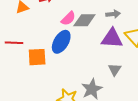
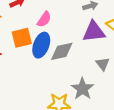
gray diamond: (84, 20) -> (62, 51), moved
orange square: (37, 57) -> (22, 38), moved

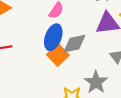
orange square: (22, 38) -> (58, 55), moved, turned -30

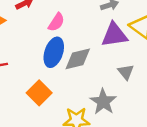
orange square: (58, 55) -> (39, 93), moved

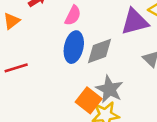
orange square: (39, 93) -> (89, 100), moved
gray star: (103, 102) -> (109, 89), moved

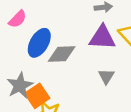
pink semicircle: (73, 15) -> (18, 19), moved
gray star: (109, 89) -> (20, 85), moved

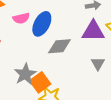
pink semicircle: (18, 19) -> (21, 18), turned 35
blue ellipse: (39, 43) -> (42, 24), moved

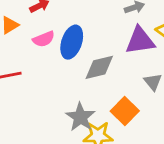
gray star: (25, 74) -> (80, 117), moved
orange square: (40, 82) -> (125, 111), moved

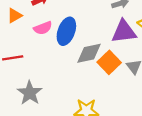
orange square: (125, 111) -> (109, 62), moved
gray star: (80, 117) -> (30, 93), moved

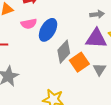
gray diamond: (89, 53) -> (64, 52), turned -45

